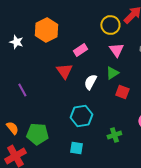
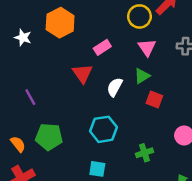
green pentagon: (37, 134) -> (49, 137), moved

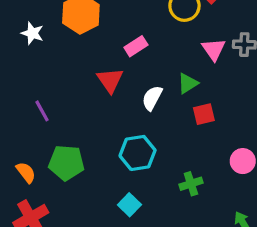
pink triangle: (147, 47) -> (214, 49), moved
red square: (154, 100) -> (204, 114), turned -35
cyan square: (97, 169) -> (129, 205), turned 35

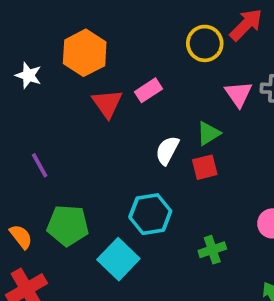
red triangle: (110, 80) -> (107, 103), moved
red square: (204, 114) -> (205, 167), moved
cyan square: (129, 205) -> (118, 259), moved, size x1.5

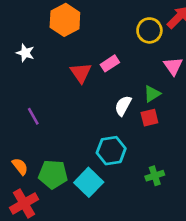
orange hexagon: (85, 53) -> (65, 20), moved
green pentagon: (68, 225) -> (53, 174), moved

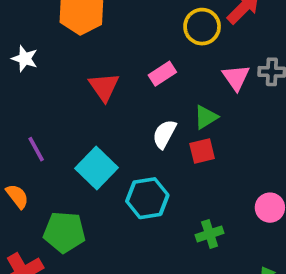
pink rectangle: (110, 63) -> (162, 74), moved
orange semicircle: (20, 166) -> (17, 196), moved
cyan square: (89, 182) -> (96, 168), moved

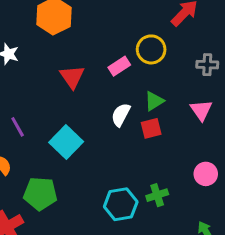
yellow circle: (202, 27) -> (151, 49), moved
pink triangle: (236, 77) -> (201, 110), moved
cyan hexagon: (147, 198) -> (121, 204), moved

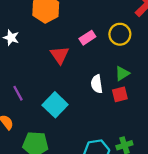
pink rectangle: (119, 66) -> (87, 38), moved
white semicircle: (121, 115) -> (97, 84), turned -36

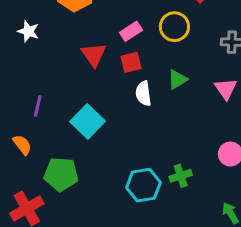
purple line: (18, 93) -> (38, 106), turned 42
red square: (120, 94) -> (131, 62), moved

